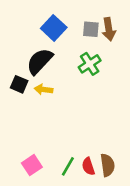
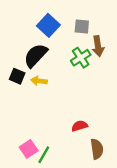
brown arrow: (109, 29) -> (98, 46), moved
green line: (68, 166) -> (44, 155), moved
red semicircle: (88, 166) -> (80, 126), moved, turned 91

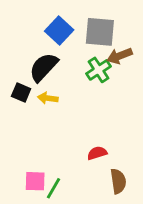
gray square: (82, 27) -> (100, 32), size x1.6
brown arrow: (98, 46) -> (120, 56), turned 78
pink square: (29, 149) -> (35, 181), turned 36

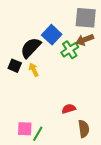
blue square: (59, 30) -> (52, 35), moved
gray square: (100, 32) -> (86, 18), moved
yellow arrow: (48, 98) -> (34, 70), turned 56

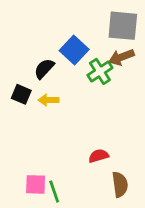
black semicircle: (31, 48) -> (44, 69), size x0.7
yellow arrow: (34, 70) -> (48, 100), turned -64
green line: (38, 134) -> (54, 192), turned -49

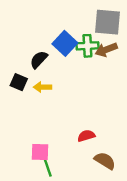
green cross: (100, 71) -> (87, 46), moved, turned 30
pink square: (36, 184) -> (40, 152), moved
brown semicircle: (120, 184) -> (105, 161), turned -50

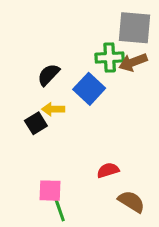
blue square: (65, 43) -> (89, 89), moved
black square: (19, 82) -> (36, 123), moved, turned 35

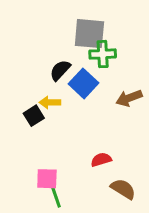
gray square: (135, 28) -> (89, 34), moved
brown arrow: (133, 62) -> (129, 98), moved
black semicircle: (48, 75) -> (60, 70), moved

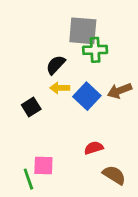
blue square: (84, 83) -> (87, 96), moved
yellow arrow: (50, 102) -> (60, 88), moved
green line: (56, 196) -> (28, 179), moved

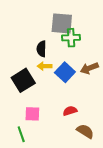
black semicircle: (56, 65) -> (42, 49), turned -42
black square: (31, 107) -> (23, 80), size x1.6
pink square: (43, 165) -> (32, 114), moved

